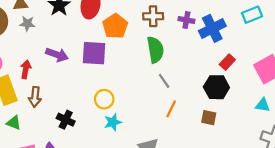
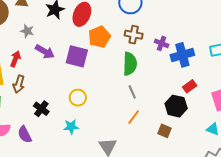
gray star: (27, 24) -> (27, 31), moved
cyan star: (113, 122) -> (71, 127), moved

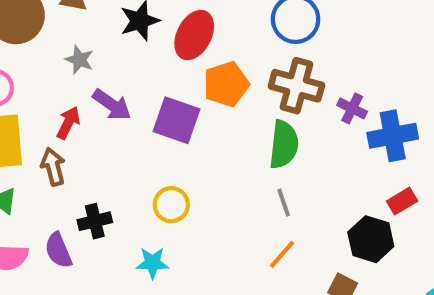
brown cross: (134, 35) -> (296, 86), size x1.4
red arrow: (15, 59) -> (68, 123), moved
brown arrow: (19, 84) -> (53, 167), turned 144
black cross: (41, 109) -> (95, 221), turned 35
purple semicircle: (25, 135) -> (58, 250), moved

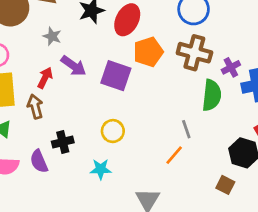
purple cross: (352, 108) -> (231, 67), turned 36
green semicircle: (284, 144) -> (212, 95), moved
orange line: (282, 254) -> (174, 155), moved

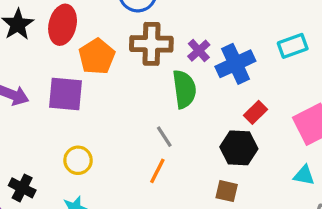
black cross: (63, 142) -> (22, 188), turned -35

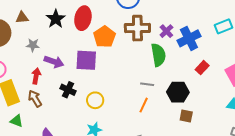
gray line: (164, 137) -> (147, 84), turned -48
black hexagon: (239, 148) -> (178, 92), moved
black cross: (22, 188) -> (68, 90), moved

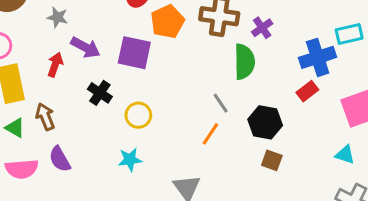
blue cross: (189, 38) -> (318, 57), moved
gray line: (147, 84) -> (221, 103), turned 40
brown arrow: (35, 98) -> (45, 117), moved

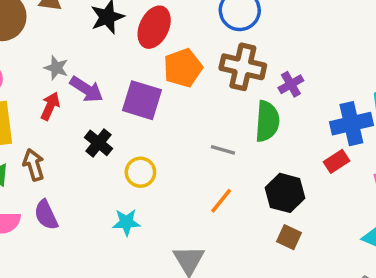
gray star: (57, 17) -> (56, 68), moved
gray line: (221, 103) -> (223, 150), moved, turned -45

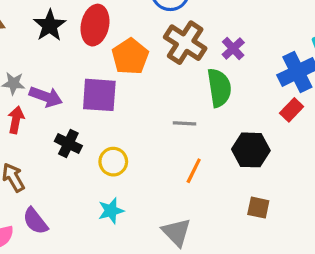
brown cross: (243, 67) -> (185, 43), turned 33
brown square: (289, 237) -> (258, 208), moved

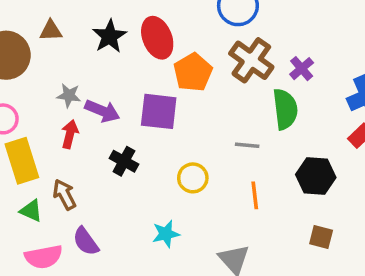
red ellipse: (95, 25) -> (157, 38), turned -36
yellow circle: (113, 162) -> (193, 178), moved
orange line: (194, 171) -> (255, 195), turned -35

